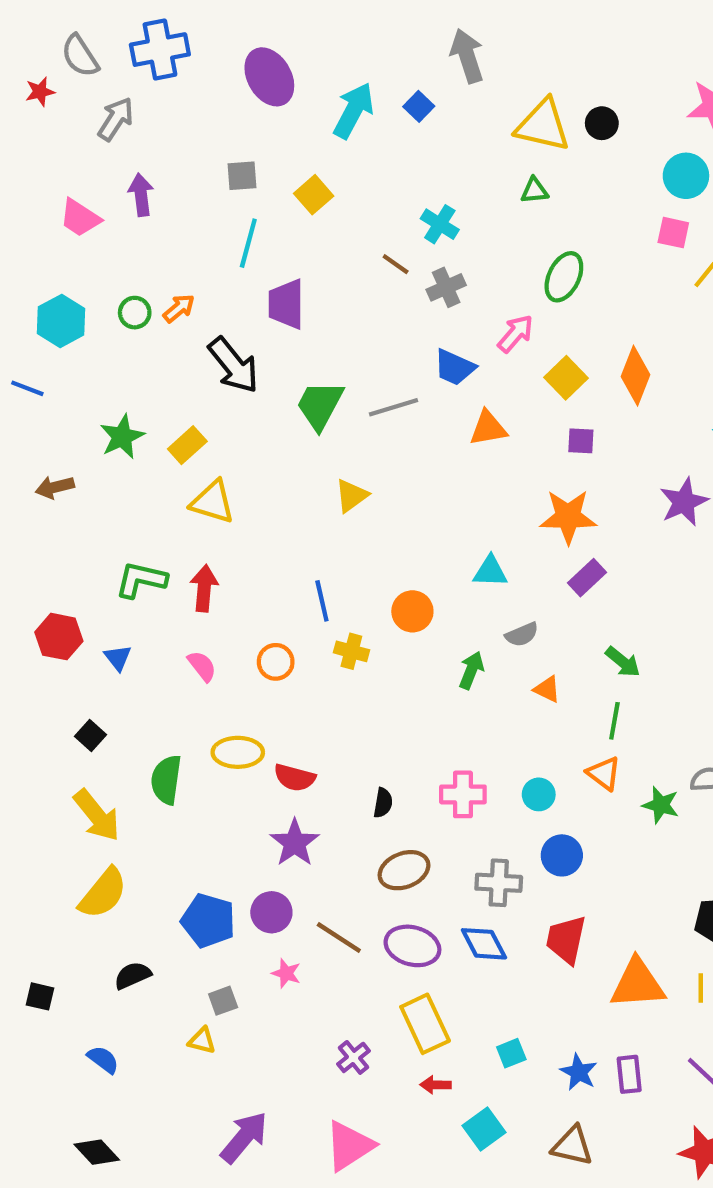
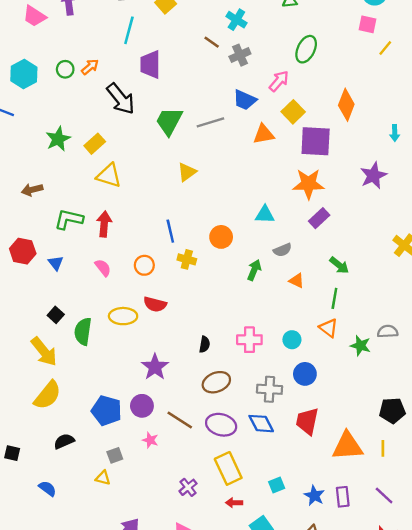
yellow square: (566, 378) -> (293, 112), moved
purple square: (581, 441) -> (316, 141), size x2.0
brown arrow: (55, 487) -> (32, 190), moved
black square: (90, 736) -> (56, 315), moved
red semicircle: (295, 778) -> (155, 304), moved

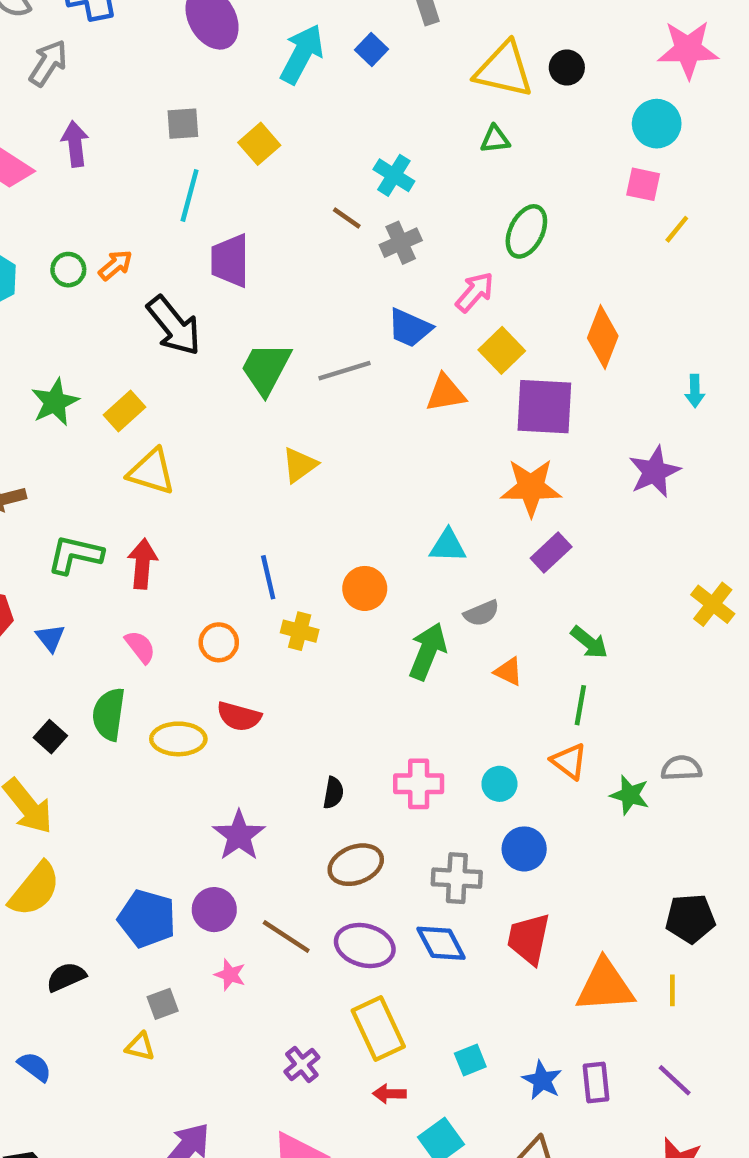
green arrow: (254, 270) -> (428, 651), size x1.4
green semicircle: (83, 331) -> (109, 714), moved

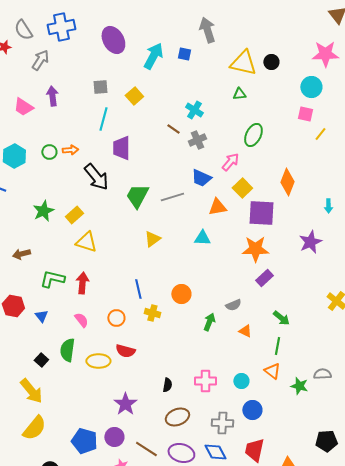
blue square: (371, 50) -> (184, 54), turned -32
orange arrow: (115, 265) -> (70, 150), turned 35
cyan triangle: (448, 546) -> (202, 238), moved
green arrow: (428, 651) -> (209, 322), size x0.7

